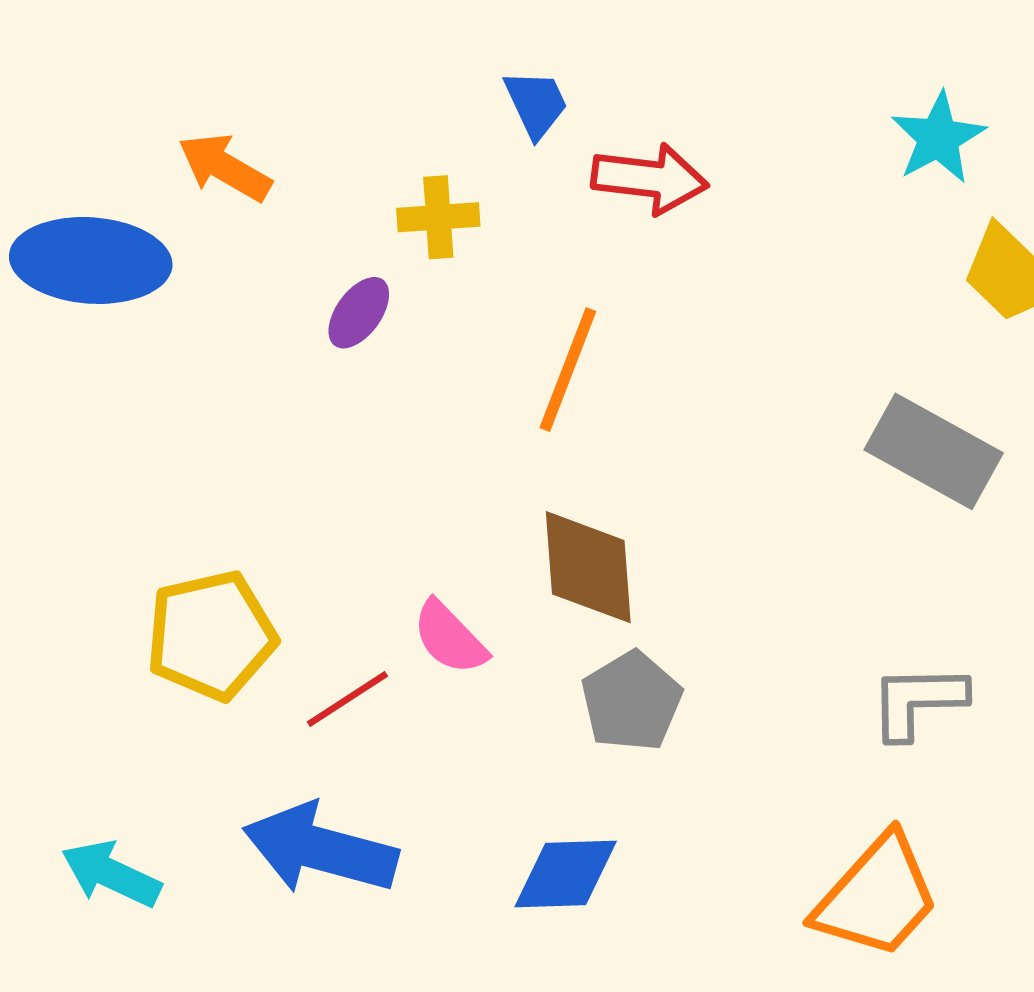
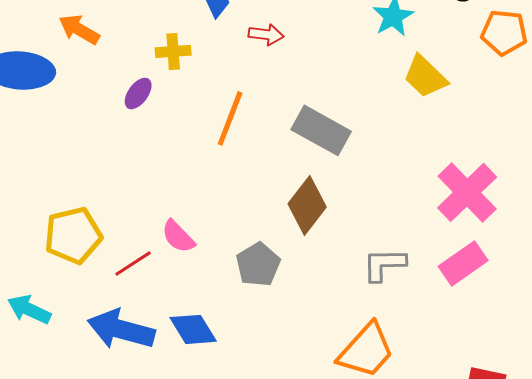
red arrow: (650, 179) -> (266, 34), size x0.7
gray rectangle: (934, 451) -> (321, 130), moved
brown diamond: (588, 567) -> (307, 205), moved, turned 42
cyan arrow: (111, 874) -> (29, 309), moved
blue diamond: (566, 874) -> (193, 329), moved, turned 60

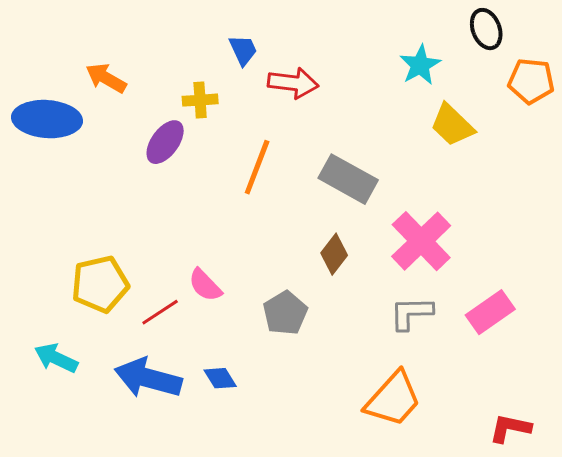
red arrow: (266, 34) -> (293, 83), size x1.4
purple ellipse: (138, 93) -> (165, 142), size x1.4
pink cross: (467, 192) -> (421, 241), moved
brown diamond: (307, 205) -> (334, 254), size x0.7
blue diamond: (193, 329) -> (220, 378), size x0.7

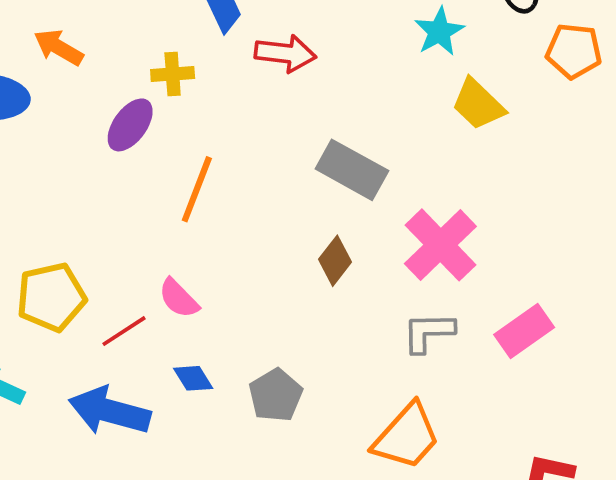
orange line: (257, 167) -> (197, 189), moved
gray pentagon: (285, 313) -> (276, 395), moved
blue diamond: (220, 378) -> (193, 378), moved

